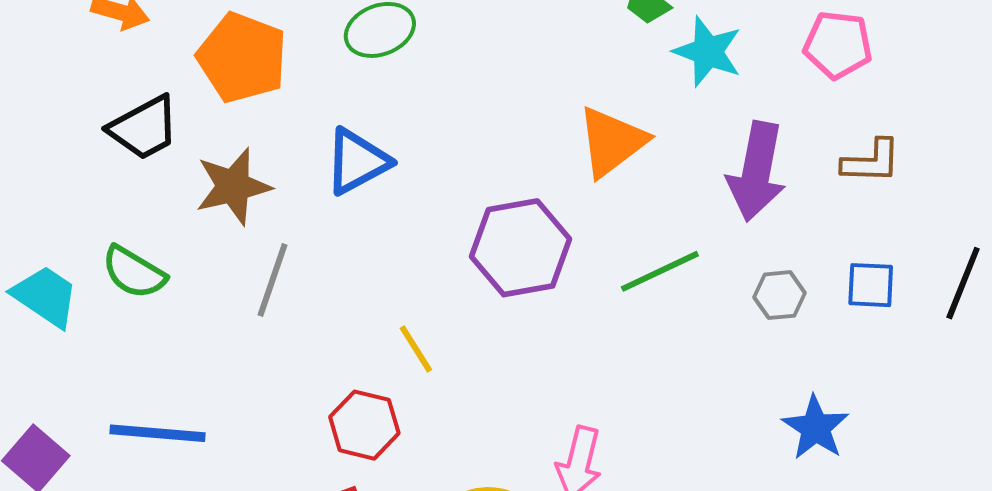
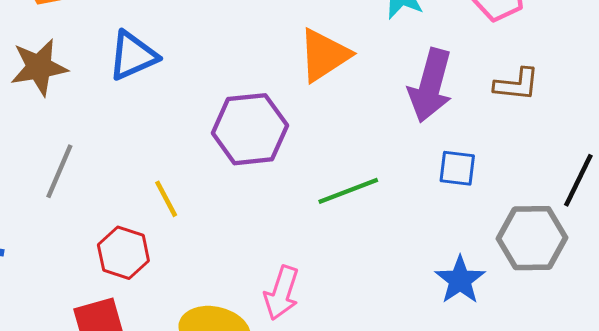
green line: (660, 271) -> (348, 191), moved
gray line: (272, 280) -> (59, 171), moved
blue square: (871, 285) -> (457, 168), moved
gray hexagon: (780, 295) -> (532, 238), moved, size x1.8

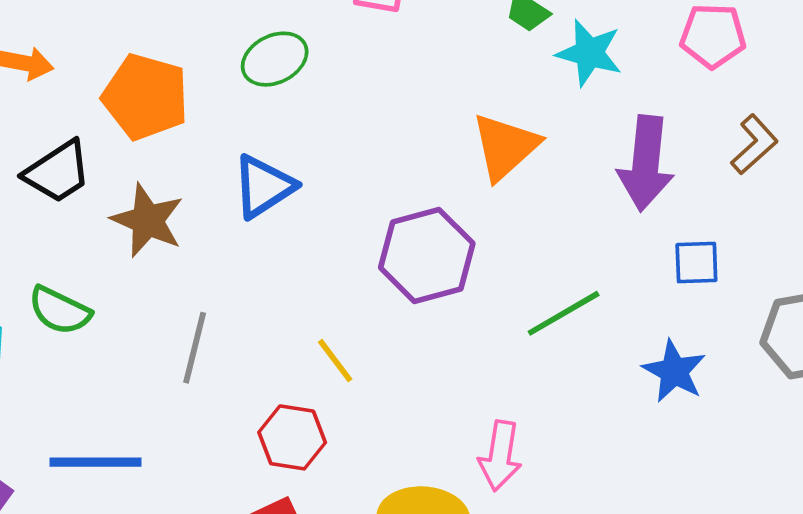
brown star: (39, 67) -> (148, 220), turned -30
brown L-shape: (517, 84) -> (754, 144), turned -39
blue star: (460, 280) -> (674, 371), moved

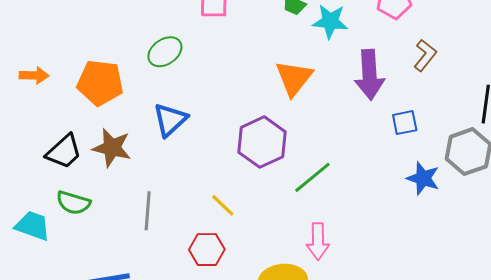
black trapezoid: (58, 172) -> (64, 152), moved
green line: (564, 313) -> (312, 177), moved
blue star: (674, 371) -> (423, 178), moved

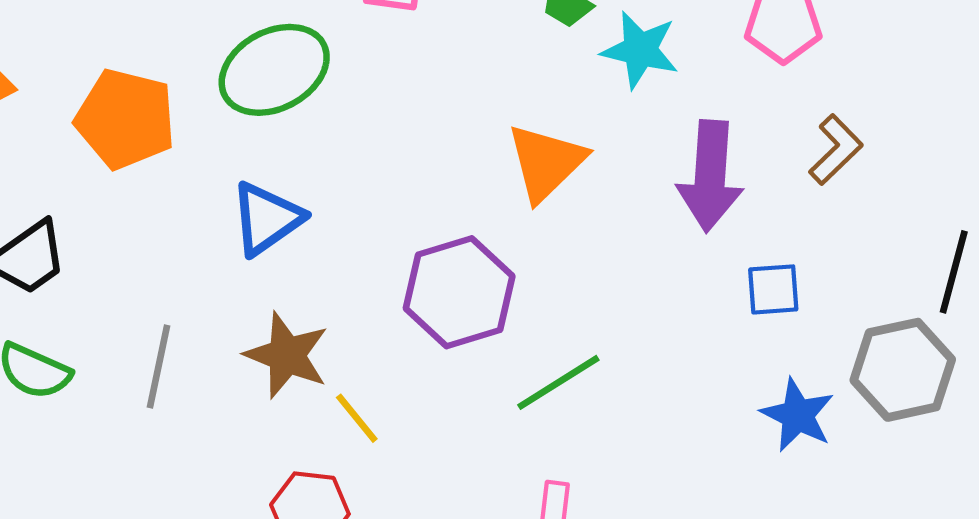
green ellipse: (165, 52) -> (274, 70), size x1.4
brown star: (112, 148) -> (287, 355), moved
gray line: (148, 211) -> (158, 367), moved

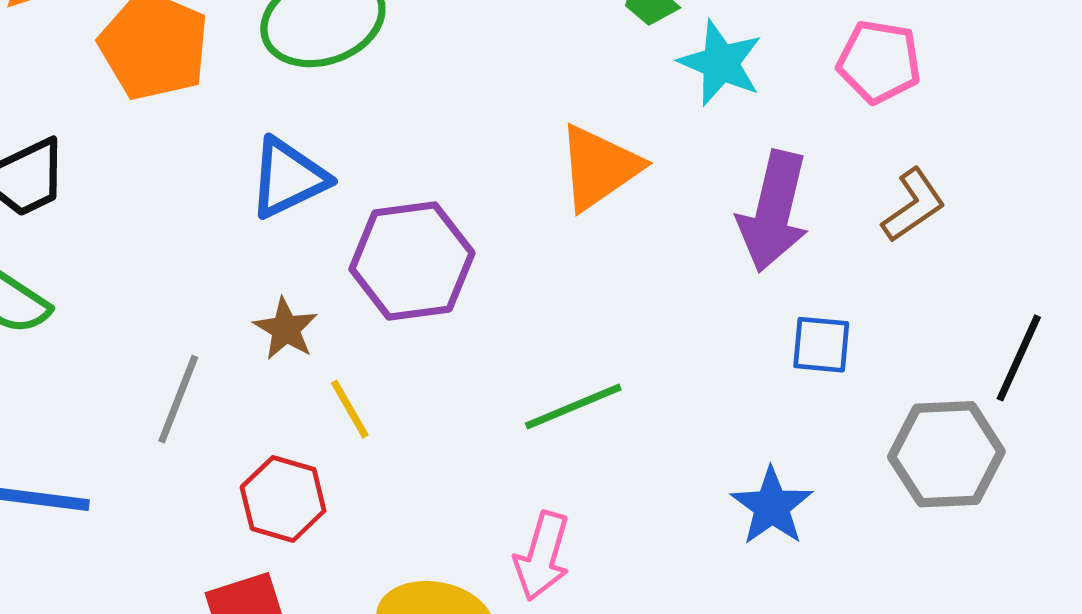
purple hexagon: (459, 292) -> (412, 261), moved
brown star: (287, 355) -> (286, 329), size x0.7
gray line: (158, 367) -> (178, 399), moved
blue star: (797, 415) -> (772, 506), moved

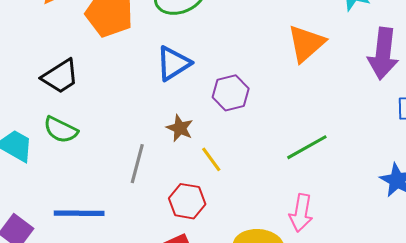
purple hexagon: (412, 261) -> (231, 93), size x0.7

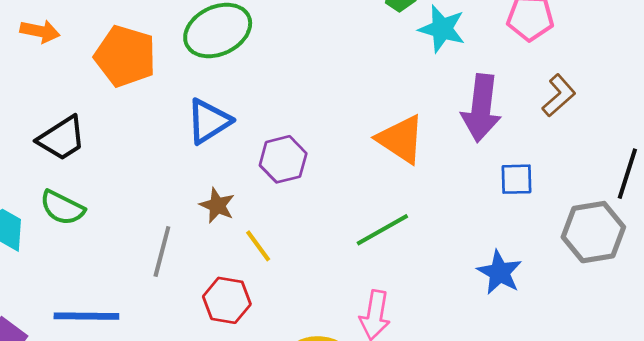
orange triangle: (306, 43) -> (401, 139), moved, turned -45

